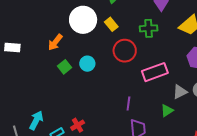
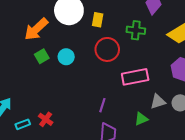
yellow rectangle: (111, 24) -> (98, 20), turned 40
orange arrow: (55, 42) -> (36, 29), size x1.4
red cross: (78, 125) -> (46, 119), turned -32

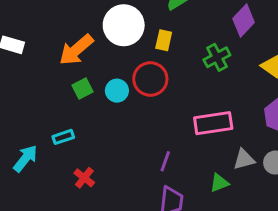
green cross: (136, 30) -> (217, 57), turned -36
red circle: (107, 49) -> (150, 79), moved
cyan rectangle: (23, 124) -> (63, 137), moved

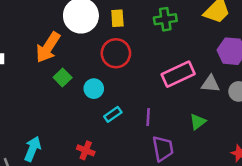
green cross: (217, 57) -> (165, 19), turned 35
cyan circle: (117, 91) -> (94, 89), moved
cyan rectangle: (63, 137) -> (113, 114), moved
gray triangle: (244, 159) -> (210, 84), moved, turned 36

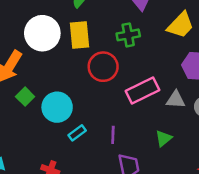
yellow rectangle: (117, 18) -> (79, 35), size x1.5
red circle: (116, 53) -> (103, 67), moved
cyan circle: (94, 89) -> (57, 107), size x1.5

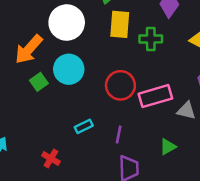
yellow rectangle: (79, 35) -> (120, 24), moved
red circle: (103, 67) -> (120, 85), moved
cyan circle: (57, 107) -> (69, 69), moved

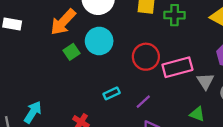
gray triangle: (186, 111) -> (205, 81), turned 42
purple line: (119, 135) -> (143, 102), turned 35
green triangle: (168, 147) -> (197, 114), moved, turned 49

